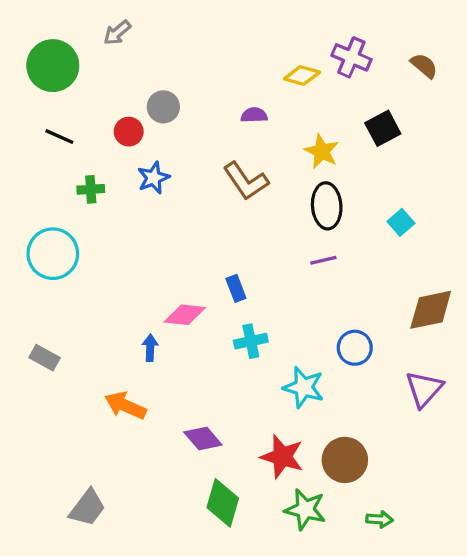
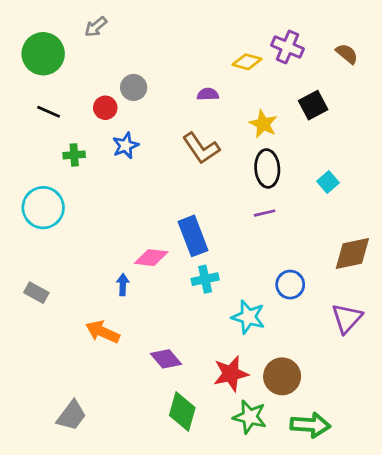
blue rectangle: (236, 288) -> (193, 236), size x1.8
red star: (282, 457) -> (231, 374), turned -30
green arrow: (379, 519) -> (310, 425), size x1.8

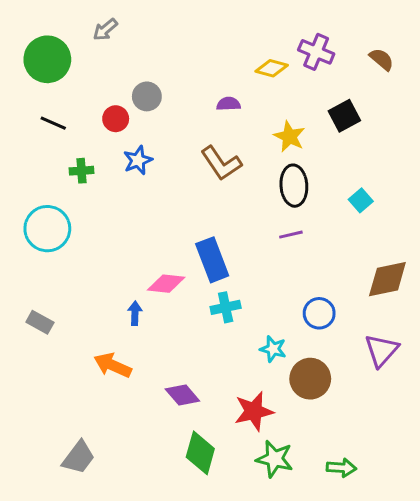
cyan star: (248, 317) -> (273, 349), size x0.7
brown circle: (282, 376) -> (310, 379), moved
green arrow: (310, 425) -> (341, 468), size x0.7

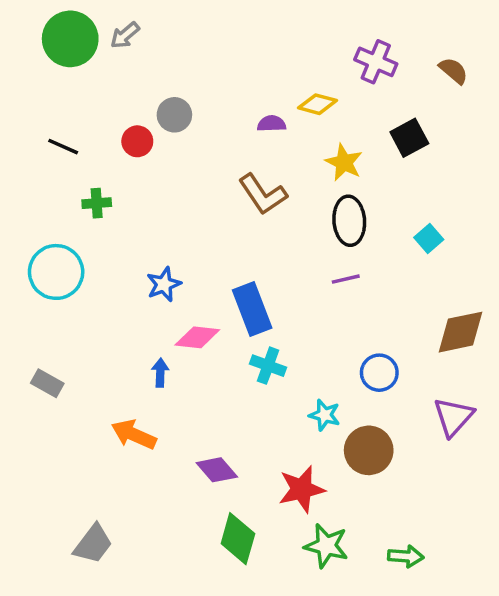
green circle: (47, 59) -> (70, 39), moved
yellow diamond: (272, 68) -> (317, 104), moved
blue star: (138, 160) -> (164, 284), moved
cyan cross: (226, 307) -> (268, 366), turned 32

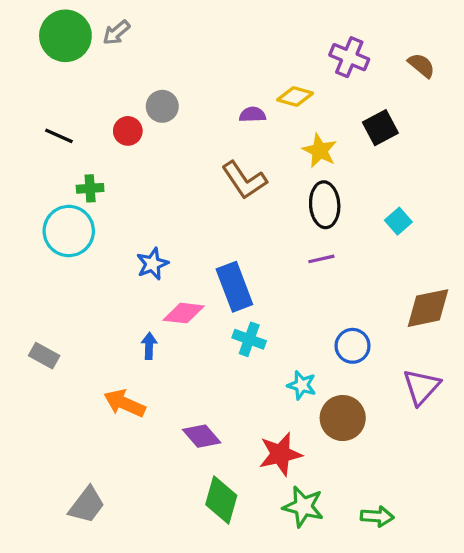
cyan circle: (56, 272) -> (69, 231), moved

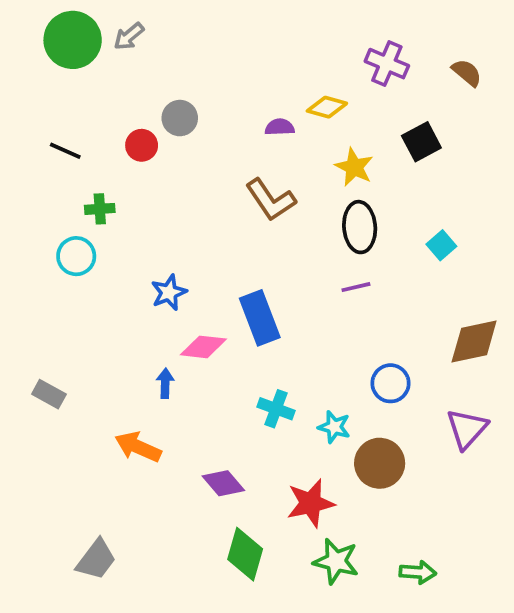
cyan circle: (69, 231) -> (76, 256), size x0.7
cyan cross: (249, 339) -> (276, 409), moved

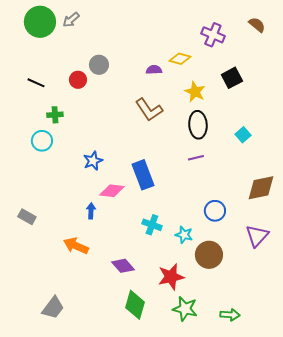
brown semicircle: (467, 73) -> (257, 25), moved

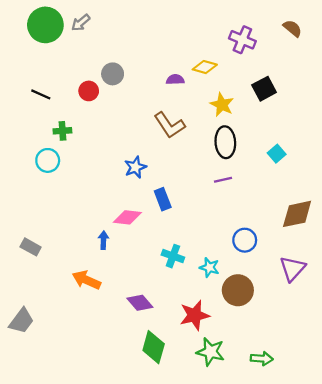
blue star: (93, 161) -> (135, 167), moved
blue rectangle: (143, 175) -> (163, 199), size x0.7
gray trapezoid: (53, 308) -> (21, 321), moved

